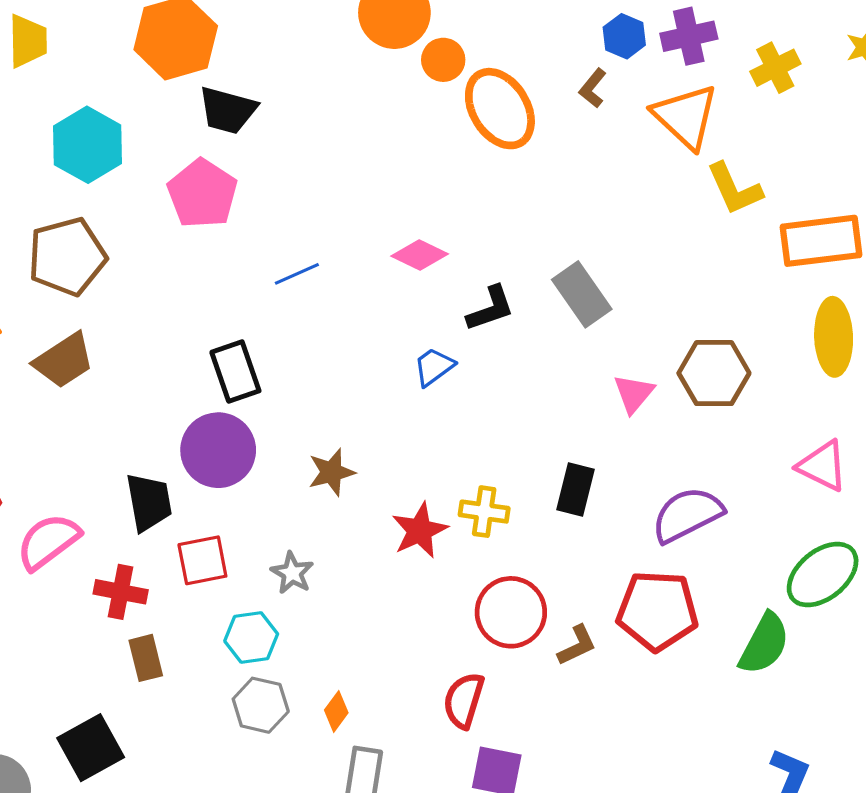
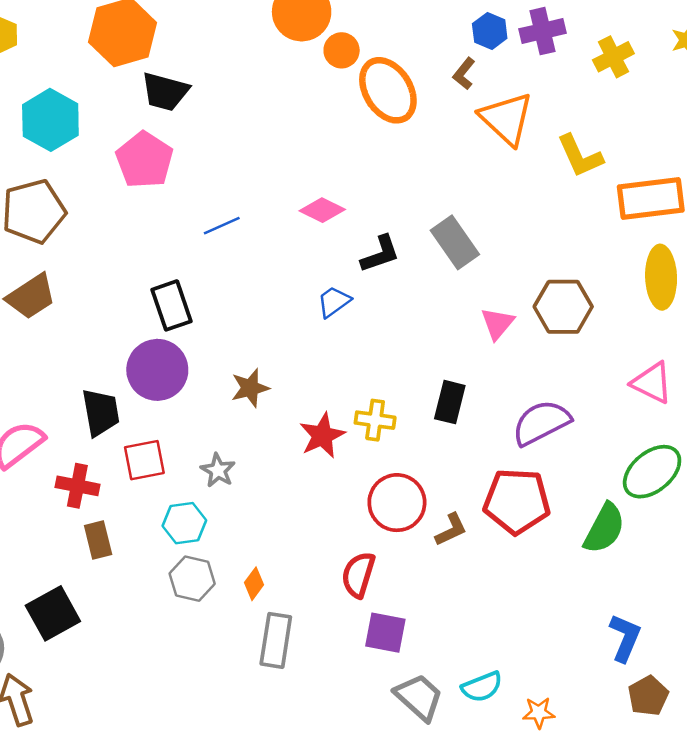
orange triangle: (686, 116) -> (506, 119), moved

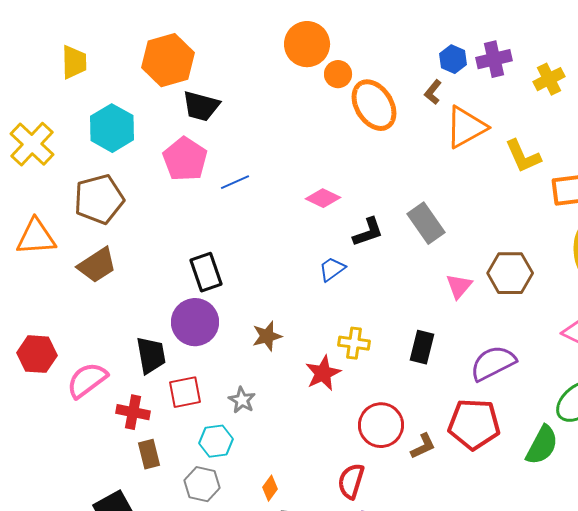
orange triangle: (506, 119) -> (466, 127), turned 48
blue line: (222, 226) -> (235, 182), moved
yellow cross: (375, 420) -> (354, 343), moved
gray hexagon: (192, 579) -> (202, 484), moved

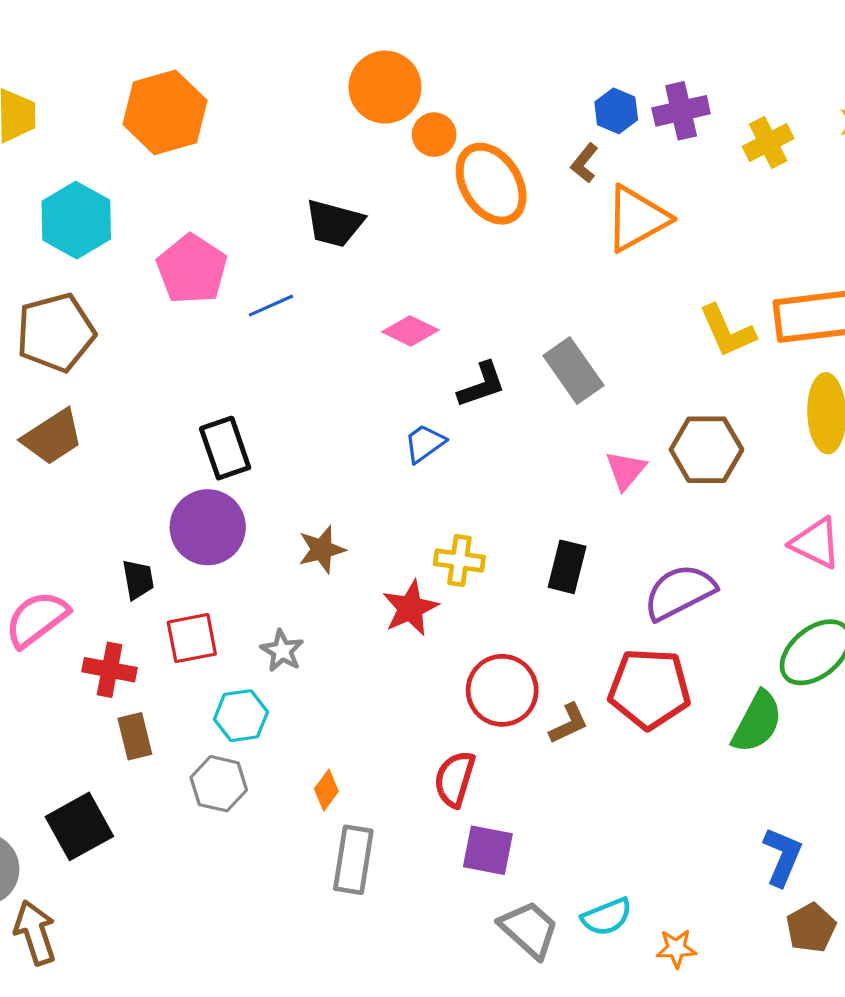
black trapezoid: (201, 106) -> (334, 223), moved
yellow L-shape: (523, 156) -> (727, 331), moved
black trapezoid: (151, 355) -> (138, 579), size x0.7

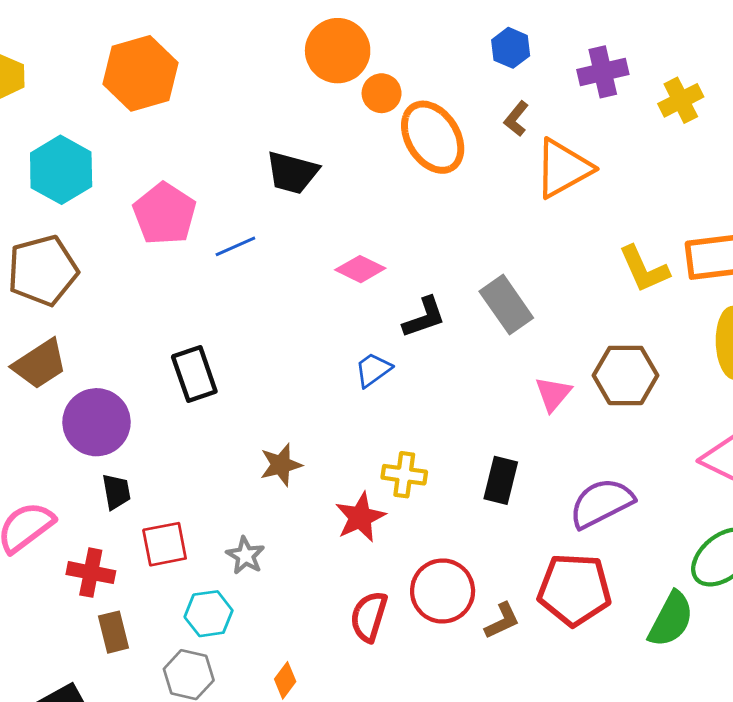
blue hexagon: (616, 111) -> (511, 48), moved
purple circle: (208, 527) -> (97, 422), moved
red semicircle: (455, 779) -> (369, 617), moved

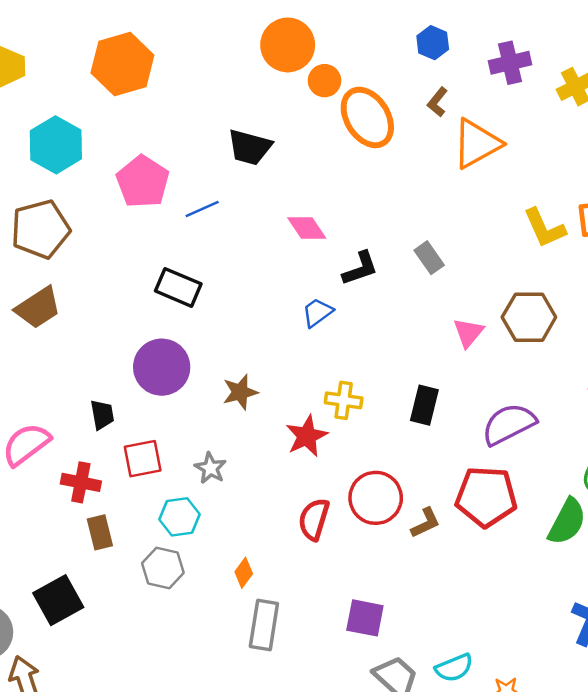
pink diamond: (360, 269) -> (307, 228), turned 30
gray rectangle: (506, 305) -> (429, 258), size x0.7
black rectangle: (194, 374) -> (178, 287), moved, turned -48
purple circle: (97, 422) -> (162, 367), moved

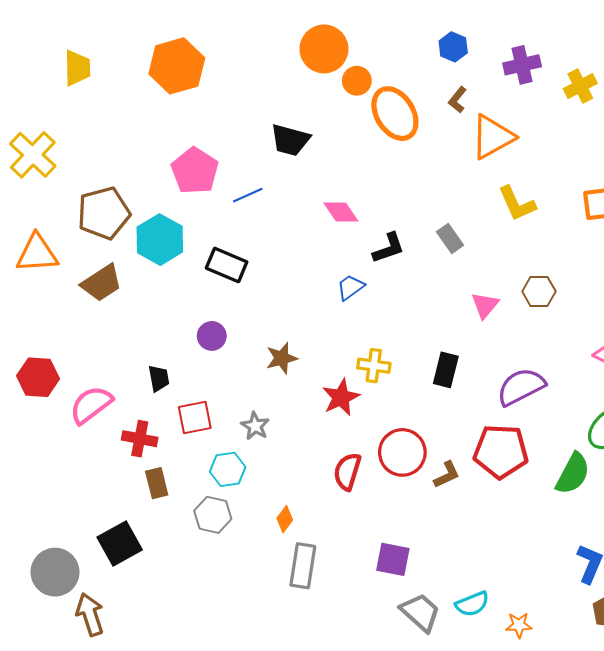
cyan hexagon: (56, 145) -> (160, 240), moved
yellow L-shape: (544, 228) -> (517, 204), moved
brown hexagon: (529, 317) -> (539, 291), size x0.7
purple circle: (162, 367) -> (212, 336), size x0.6

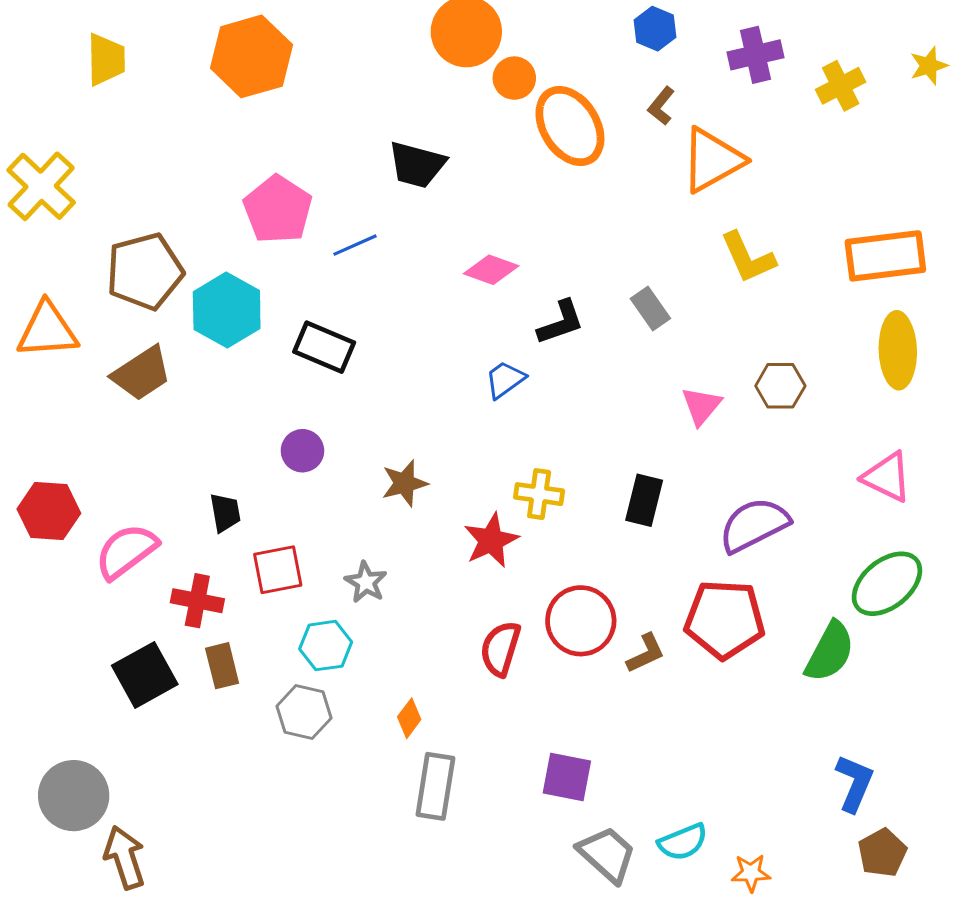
pink diamond: (341, 212) -> (491, 270), turned -36
black square: (120, 544) -> (145, 675), moved

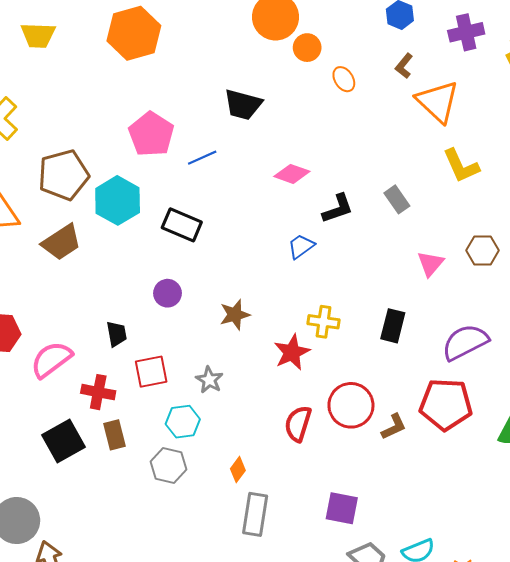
yellow trapezoid: (106, 60) -> (38, 35), turned 93
orange ellipse: (570, 126) -> (344, 79), size x0.5
orange triangle: (712, 160) -> (438, 102), turned -48

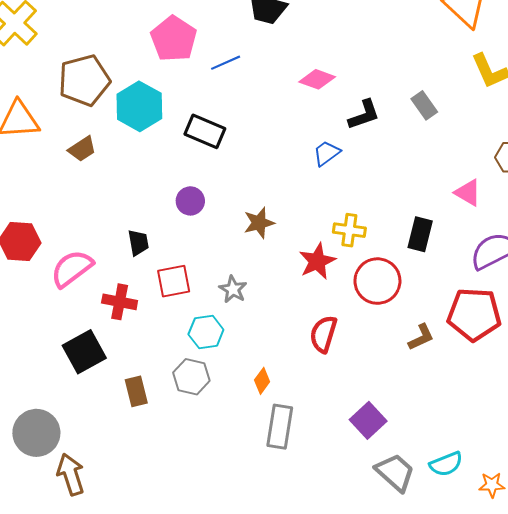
brown trapezoid: (61, 242) -> (82, 149), size x0.7
pink triangle: (430, 264) -> (468, 193), moved, turned -40
red circle: (351, 405) -> (377, 281), moved
brown rectangle: (114, 435) -> (136, 391), moved
purple square: (342, 508) -> (368, 420), turned 36

